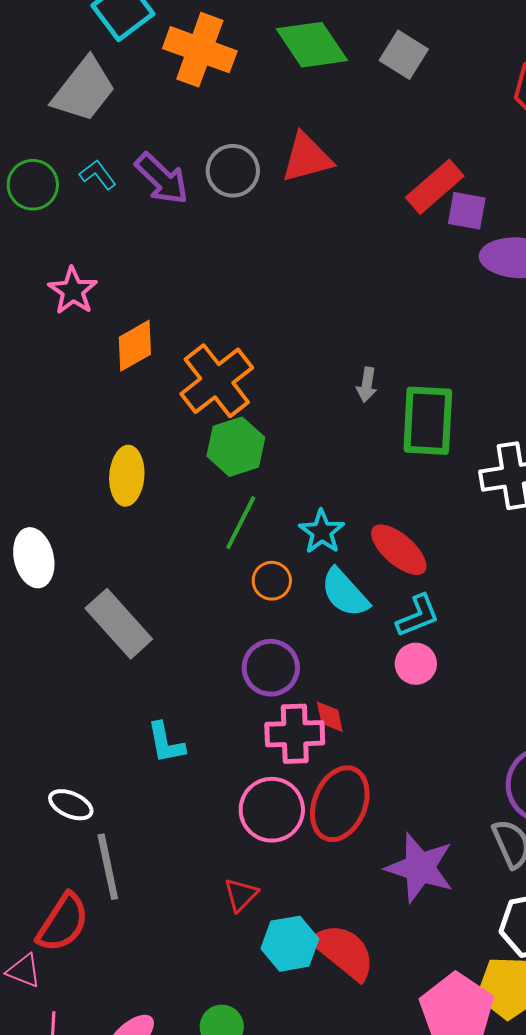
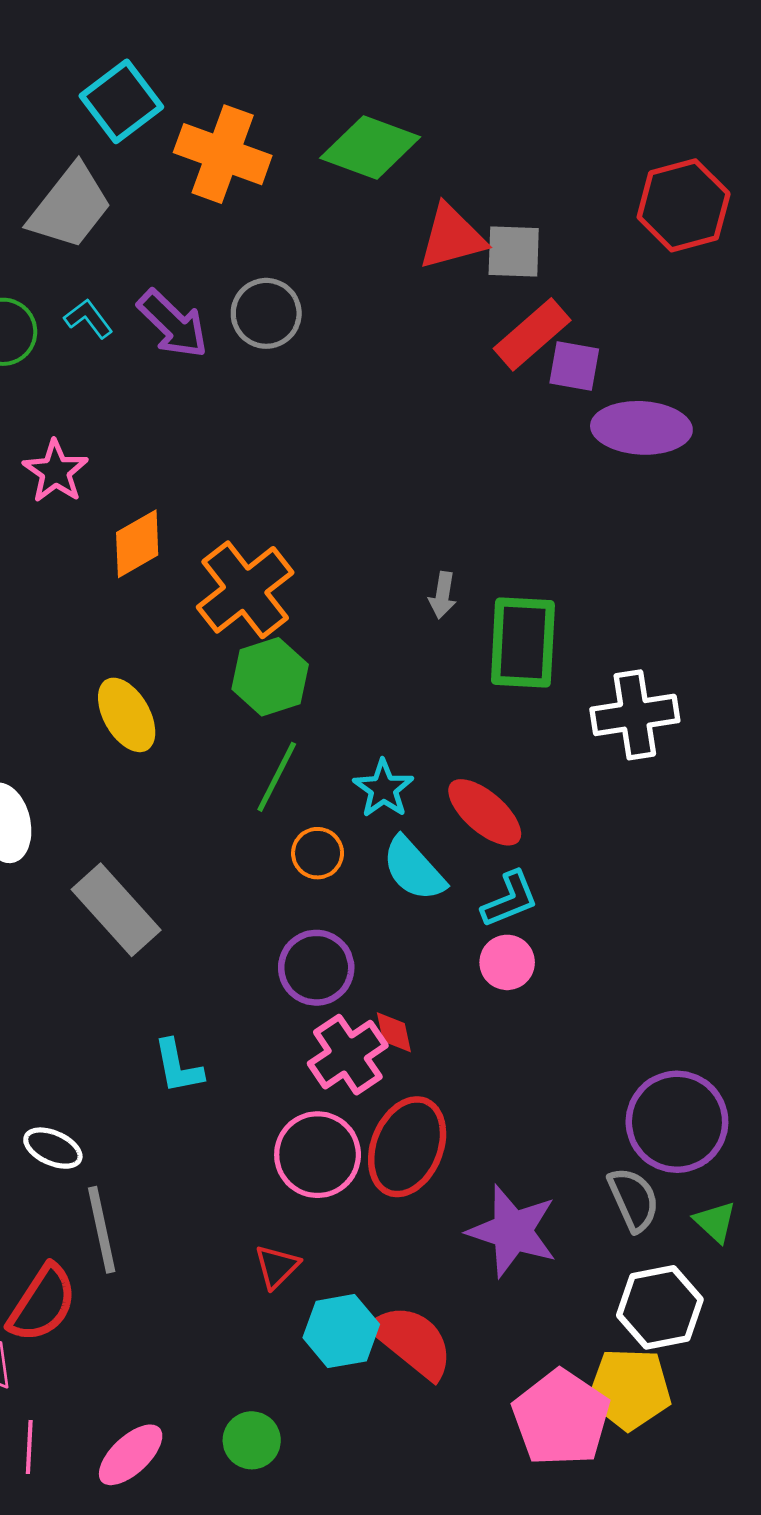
green diamond: (312, 45) -> (370, 147), turned -36
gray square: (404, 55) -> (514, 251), moved, turned -30
red triangle: (307, 158) -> (452, 237), moved
yellow ellipse: (127, 476) -> (127, 715), turned -34
pink cross: (295, 734) -> (348, 1055), turned -32

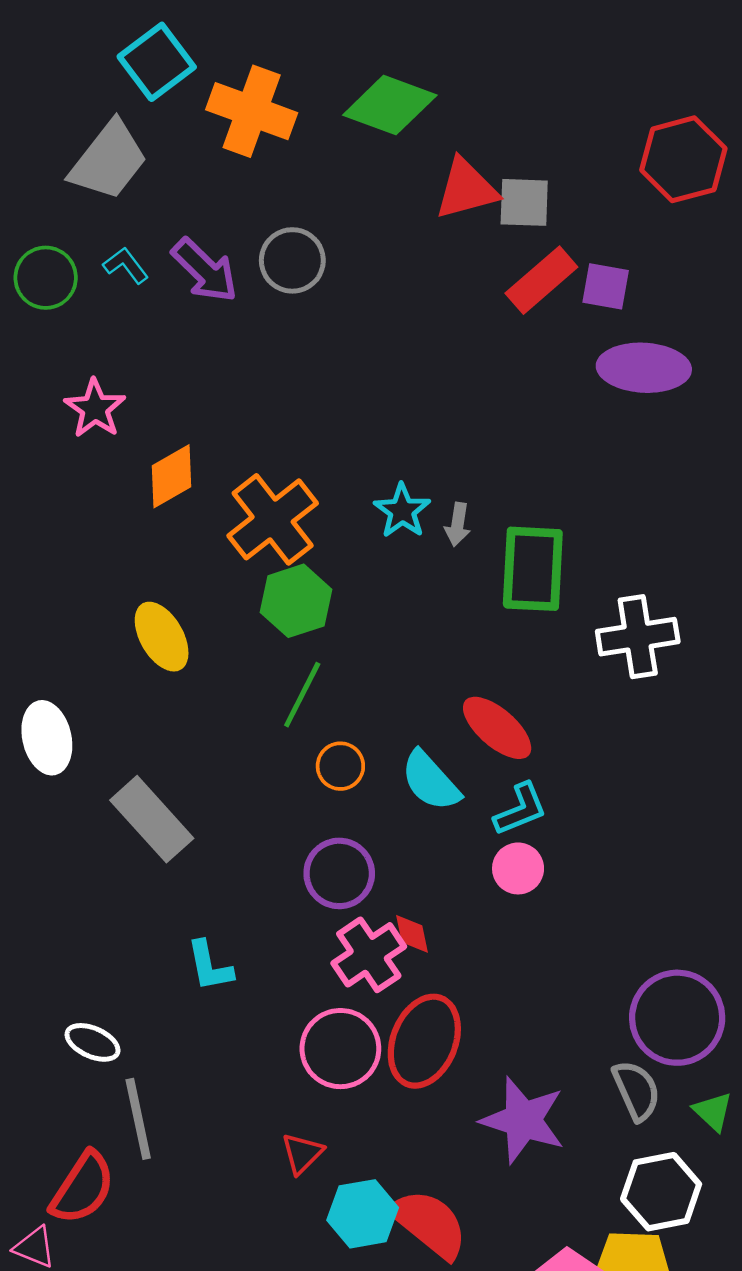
purple square: (574, 366) -> (606, 286), moved
cyan star: (383, 789) -> (402, 511), moved

